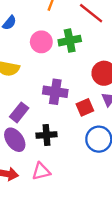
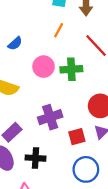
purple cross: (55, 92) -> (50, 117), turned -35

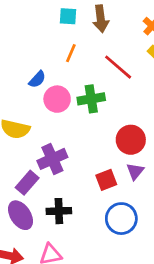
blue semicircle: (15, 43) -> (37, 79), moved
purple cross: (50, 117) -> (52, 159), moved

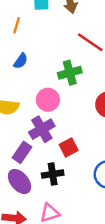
orange line: (71, 53) -> (17, 25), moved
pink circle: (57, 99) -> (48, 100), moved
red square: (106, 180) -> (69, 147), moved

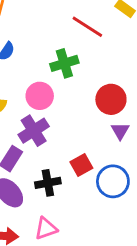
red square: (69, 147) -> (81, 165), moved

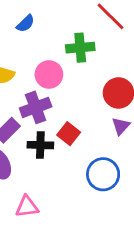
red square: (81, 165) -> (69, 134), moved, turned -35
black cross: (48, 183) -> (40, 145), moved

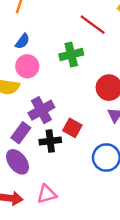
pink circle: (49, 74) -> (27, 66), moved

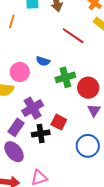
blue semicircle: (22, 41) -> (43, 61), moved, turned 72
green cross: (71, 55) -> (65, 77), moved

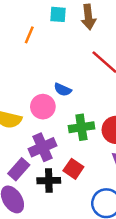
pink circle: (20, 72) -> (43, 107), moved
green cross: (65, 77) -> (81, 127), moved

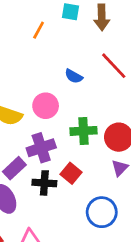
blue semicircle: (63, 90) -> (74, 76), moved

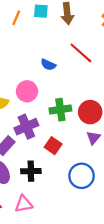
orange line: (39, 30) -> (16, 18), moved
black cross: (44, 183) -> (31, 171), moved

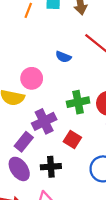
pink circle: (27, 91) -> (32, 78), moved

